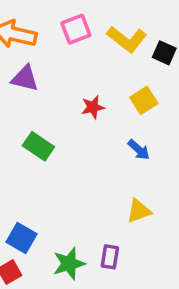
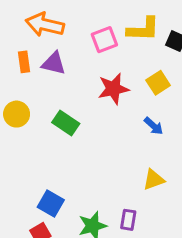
pink square: (76, 29) -> (104, 40), moved
yellow L-shape: (127, 39) -> (143, 29), turned -36
red star: (93, 107) -> (113, 89), size x1.5

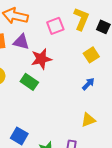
yellow L-shape: (143, 29) -> (81, 19), turned -70
red star: (113, 89) -> (41, 59), moved
blue arrow: (154, 126) -> (88, 84), turned -88

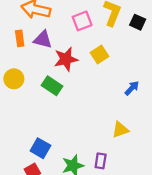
yellow square: (91, 55) -> (99, 55), moved
blue arrow: (88, 84) -> (132, 88), moved

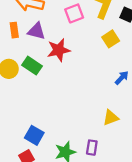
yellow square: (99, 55) -> (111, 39), moved
green rectangle: (52, 86) -> (32, 66), moved

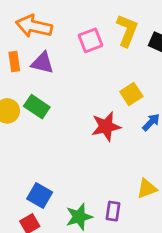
yellow square: (111, 39) -> (131, 94), moved
red star: (59, 50) -> (106, 126), moved
yellow triangle: (111, 118) -> (147, 189), moved

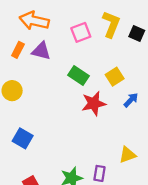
orange rectangle: (14, 62) -> (18, 50), turned 35
green rectangle: (37, 107) -> (78, 75), moved
blue square: (40, 196) -> (23, 138), moved

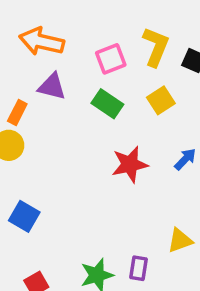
orange rectangle: (18, 50) -> (17, 112), moved
green rectangle: (78, 75) -> (107, 104), moved
yellow square: (115, 77) -> (161, 100), moved

